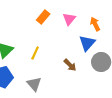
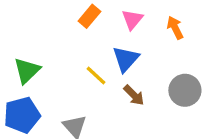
blue triangle: (87, 43) -> (126, 59), moved
yellow line: (35, 53) -> (96, 75), moved, turned -72

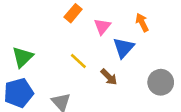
pink triangle: (132, 19) -> (102, 26), moved
blue triangle: (126, 59) -> (124, 48), moved
gray circle: (185, 90) -> (161, 82), moved

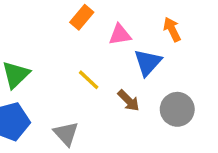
pink triangle: (102, 26) -> (120, 35), turned 42
gray circle: (161, 82) -> (177, 109), moved

